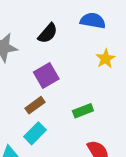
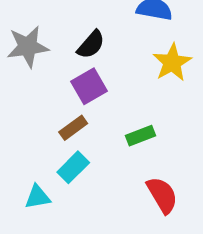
black semicircle: (48, 33) -> (91, 45), moved
yellow star: (105, 59) -> (172, 62), size x1.4

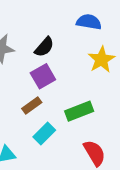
green rectangle: (140, 136) -> (79, 111), size x1.4
cyan rectangle: (73, 167) -> (44, 133), moved

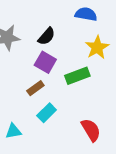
purple square: (43, 76) -> (45, 62), turned -30
green rectangle: (79, 111) -> (77, 76), moved

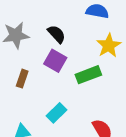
black semicircle: (47, 36) -> (57, 34), turned -84
brown rectangle: (35, 88) -> (22, 79), moved, turned -35

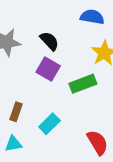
brown rectangle: (22, 79) -> (16, 112), moved

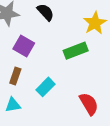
purple square: (48, 69) -> (24, 46), moved

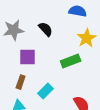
purple square: (24, 46) -> (28, 57), turned -30

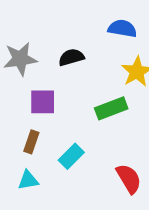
black semicircle: (46, 29) -> (71, 57), turned -63

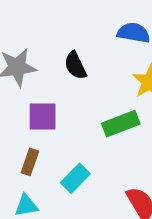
black semicircle: (71, 57) -> (75, 65), turned -100

